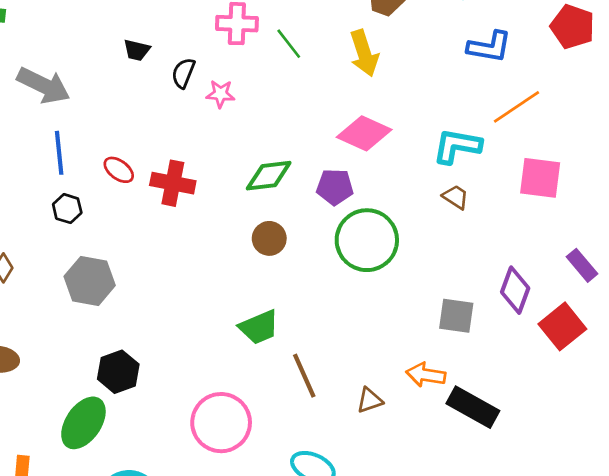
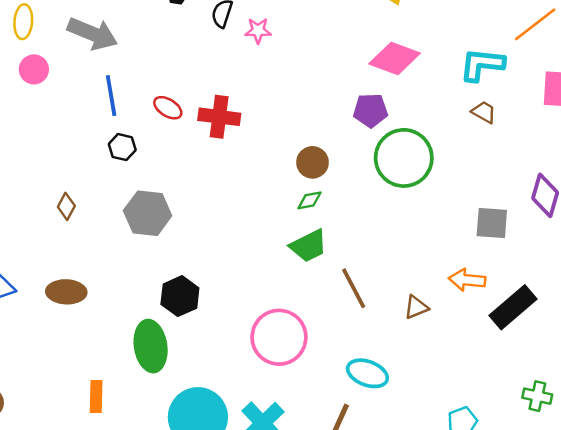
green diamond: (269, 176) -> (309, 200), moved, size x0.6
black rectangle: (473, 407) -> (513, 307), turned -66
green ellipse: (83, 423) -> (151, 346), turned -39

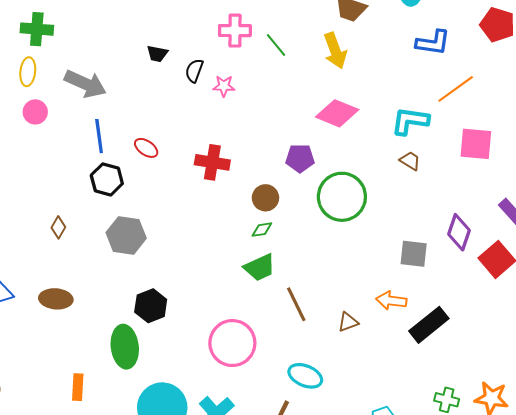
purple pentagon: (370, 110) -> (300, 158), moved
red cross: (219, 117) -> (212, 162), moved
black hexagon: (122, 147) -> (107, 179), size x1.4

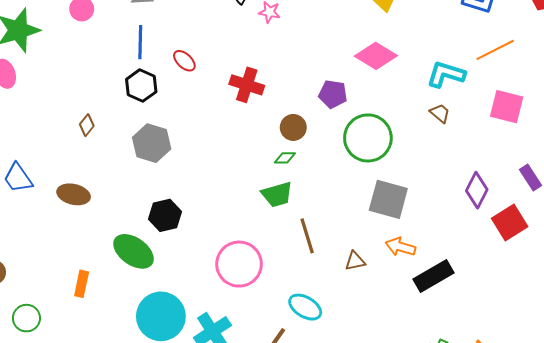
gray square: (414, 254) -> (388, 199), moved, size x1.4
green ellipse: (125, 347) -> (134, 251), turned -57

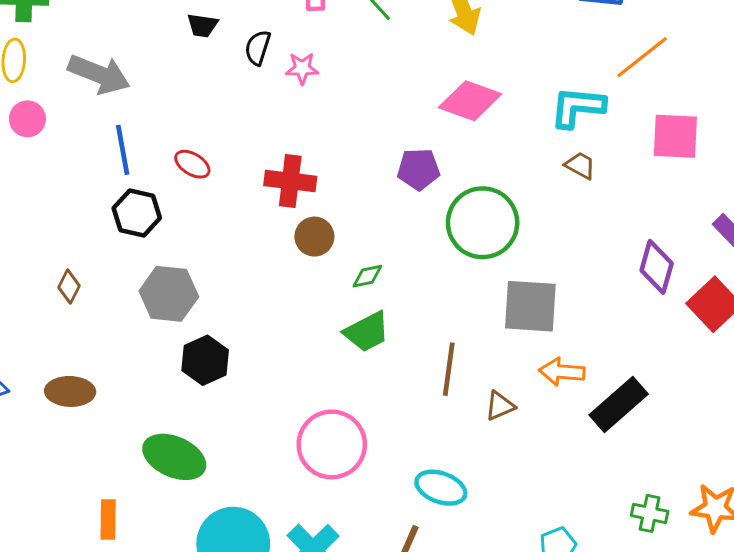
brown circle: (293, 127) -> (314, 237), moved
black hexagon: (165, 215) -> (205, 360), moved
brown line: (307, 236) -> (449, 369), moved, turned 36

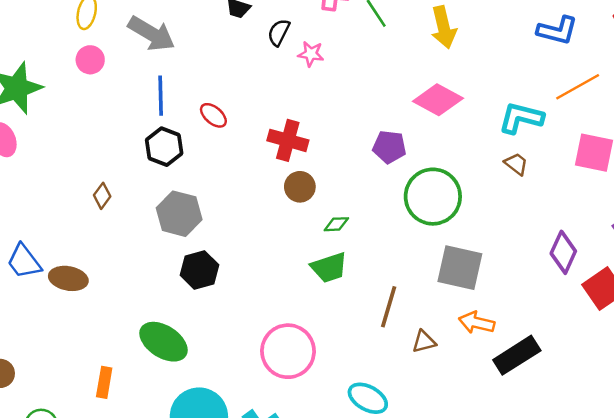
brown ellipse: (70, 391) -> (68, 278), moved

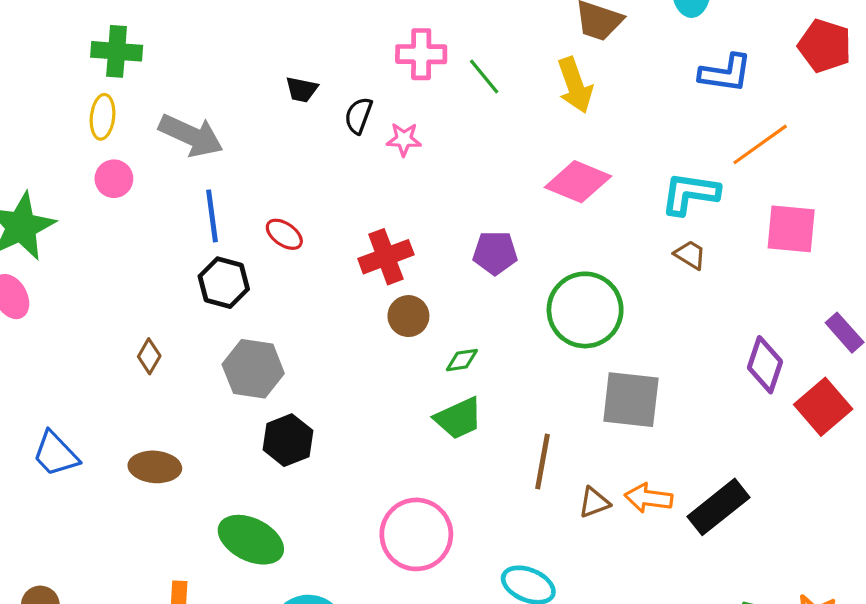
red cross: (288, 140) -> (386, 257), turned -30
purple pentagon: (389, 147) -> (495, 253), moved
brown ellipse: (68, 278) -> (155, 467), moved
orange arrow: (477, 323) -> (649, 498), moved

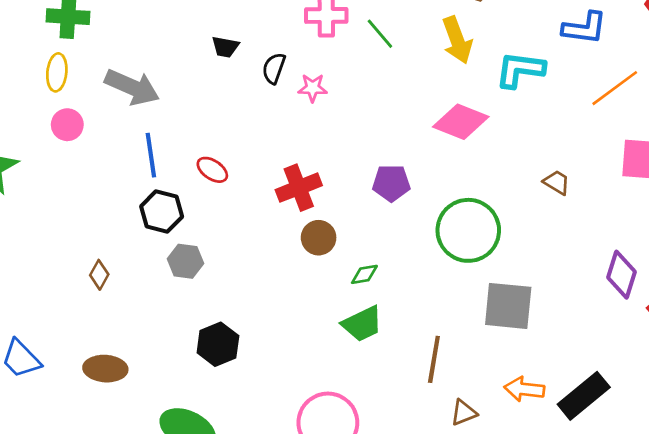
cyan L-shape: (690, 194) -> (520, 70), moved
gray hexagon: (253, 369) -> (185, 261), moved, size x0.7
brown triangle: (594, 502) -> (464, 413), moved

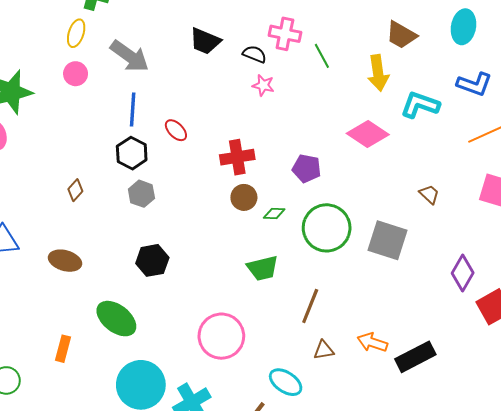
black trapezoid: (225, 47) -> (205, 41), size x1.5
black semicircle: (274, 68) -> (254, 54), moved, turned 80
green circle: (468, 230) -> (327, 228), moved
green diamond: (364, 274) -> (274, 213), moved
gray square: (508, 306) -> (387, 240), moved

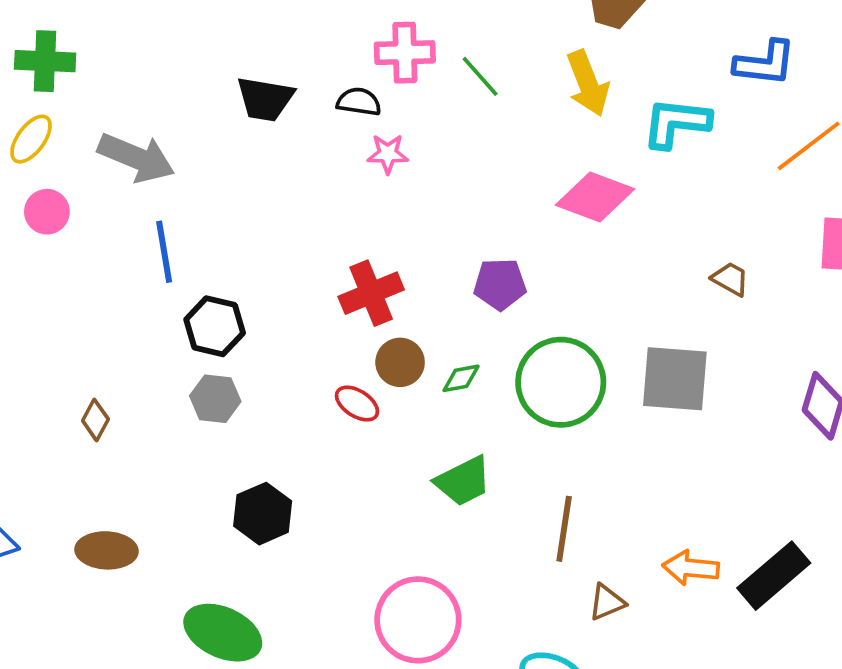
yellow ellipse: (76, 33) -> (31, 139), turned 32
red ellipse: (176, 130) -> (357, 404), moved
black hexagon: (132, 153) -> (215, 326), moved

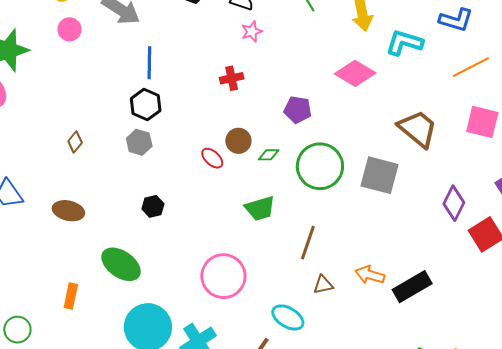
pink star: (388, 154) -> (252, 31), turned -30
blue line: (164, 252) -> (149, 63), moved
brown trapezoid: (730, 279) -> (418, 129), size x2.0
red cross: (371, 293) -> (232, 78), moved, size x0.7
black hexagon: (263, 514) -> (153, 206), size x0.7

